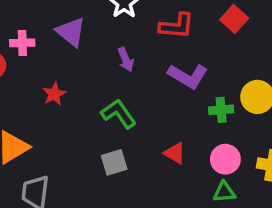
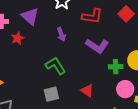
red star: (54, 94) -> (17, 38), moved
pink circle: (225, 159) -> (125, 89), moved

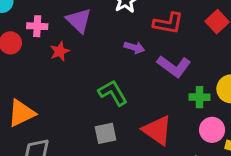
purple arrow: (61, 34) -> (134, 47), moved, turned -56
red triangle: (87, 91) -> (157, 130), size x1.6

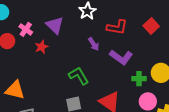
pink cross: (37, 26) -> (26, 29), turned 32
purple arrow: (134, 47) -> (94, 44), turned 40
orange triangle: (21, 113) -> (15, 90), turned 40

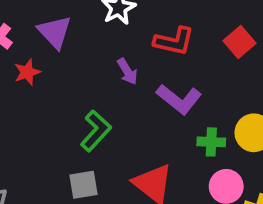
green L-shape: (79, 76) -> (96, 131), turned 70

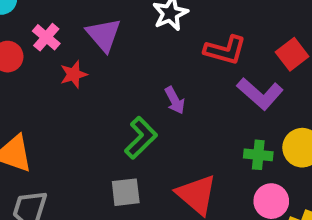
purple arrow: (127, 71) -> (175, 100), moved
purple L-shape: (179, 99) -> (260, 94), moved

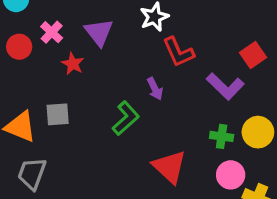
red L-shape: (225, 50) -> (178, 52), moved, turned 48
red star: (74, 74) -> (73, 64), turned -30
gray square: (126, 192) -> (58, 114), moved

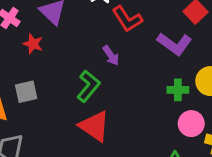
red triangle: (170, 167) -> (95, 126), moved

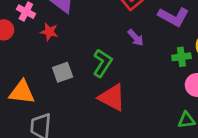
purple arrow: (111, 55) -> (136, 38), moved
gray square: (26, 92) -> (63, 72), moved

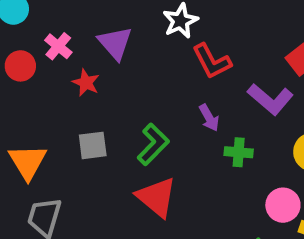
green cross: (181, 57) -> (239, 152), moved
orange triangle: (22, 92) -> (28, 162), turned 40

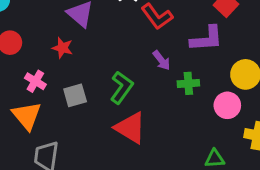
pink cross: (58, 46) -> (35, 81), moved
purple L-shape: (270, 99) -> (207, 39), turned -36
pink circle: (283, 205) -> (227, 105), moved

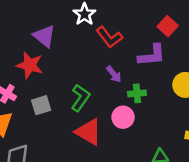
red star: (62, 48) -> (30, 65), size x1.5
pink circle: (227, 105) -> (123, 117), moved

